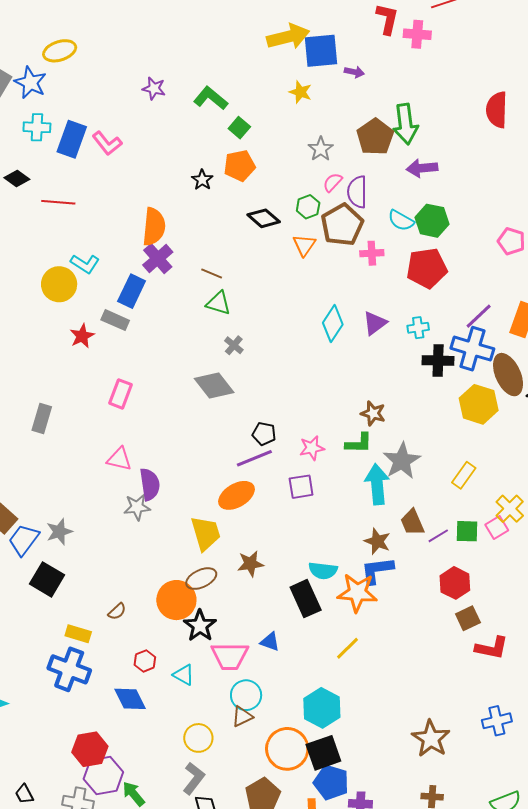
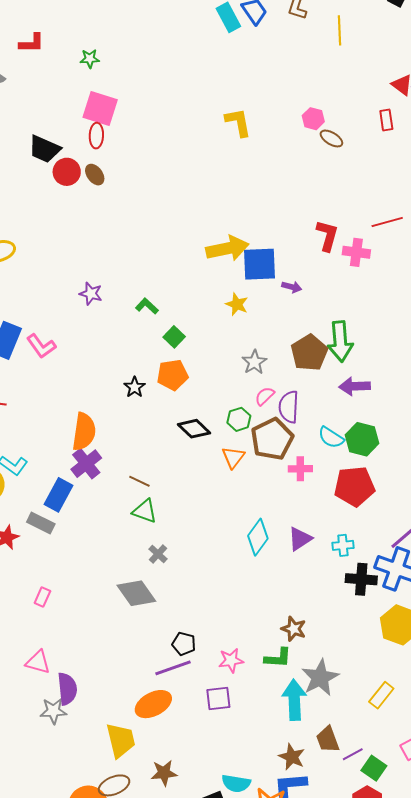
green L-shape: (211, 98) -> (147, 306), size x0.7
pink rectangle: (120, 394) -> (42, 597), size x0.7
green square: (467, 531) -> (374, 768), moved, turned 30

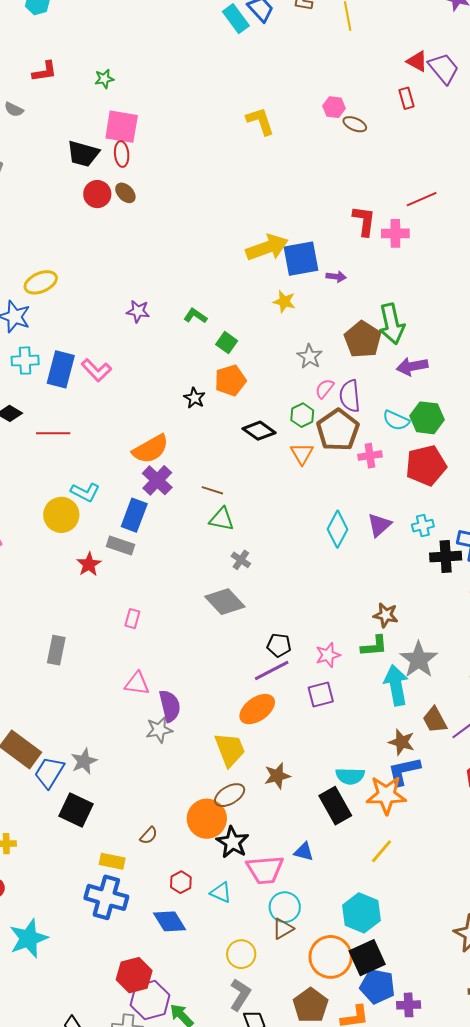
black trapezoid: (45, 149) -> (83, 154), moved
orange semicircle: (84, 432) -> (151, 449), turned 60

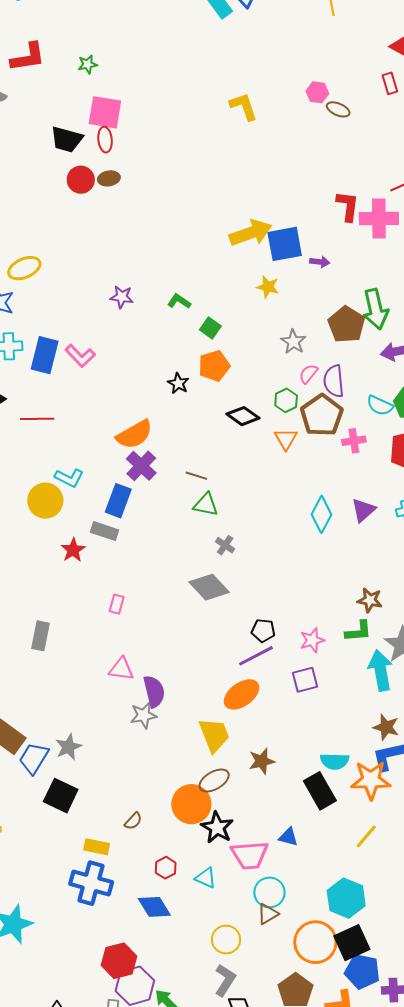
red L-shape: (45, 71) -> (28, 57), size x1.4
brown ellipse: (125, 193) -> (109, 178), turned -55
pink cross: (395, 233) -> (379, 219), size x1.4

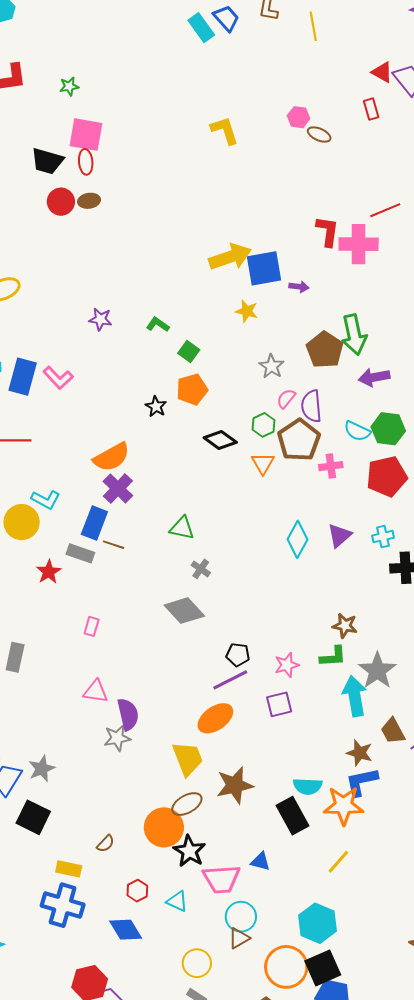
brown line: (196, 476) -> (114, 545), moved
brown star: (262, 761) -> (235, 785), size x1.4

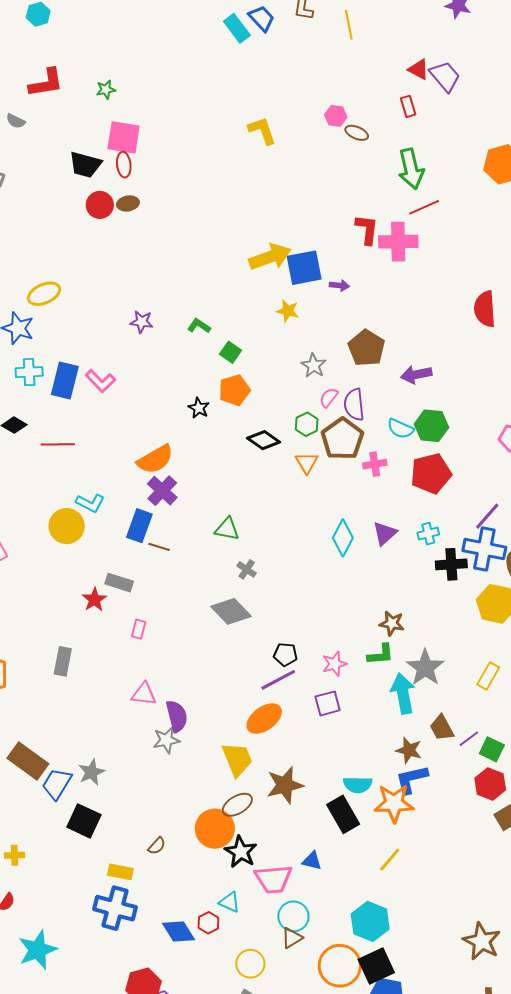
green arrow: (354, 335) -> (411, 169), moved
gray rectangle: (80, 553) -> (119, 583), moved
red star: (49, 572) -> (94, 600), moved
red hexagon: (137, 891) -> (208, 923), moved

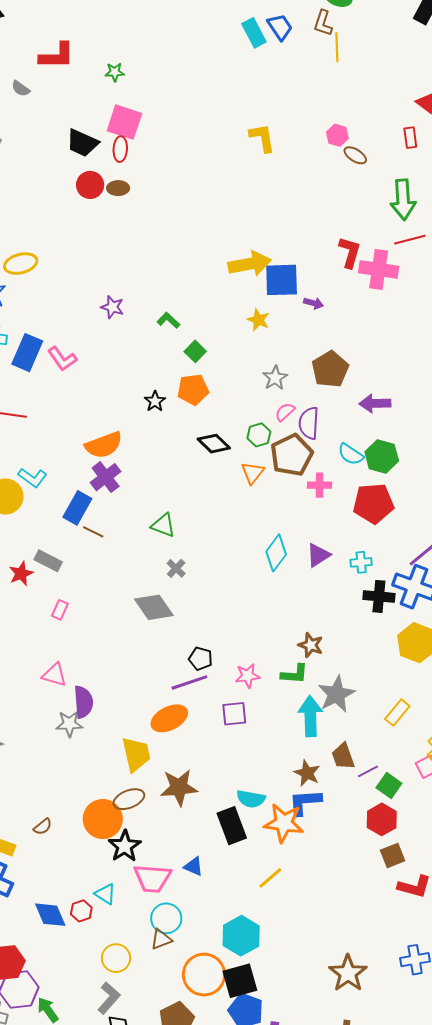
yellow line: (349, 25) -> (337, 47), moved

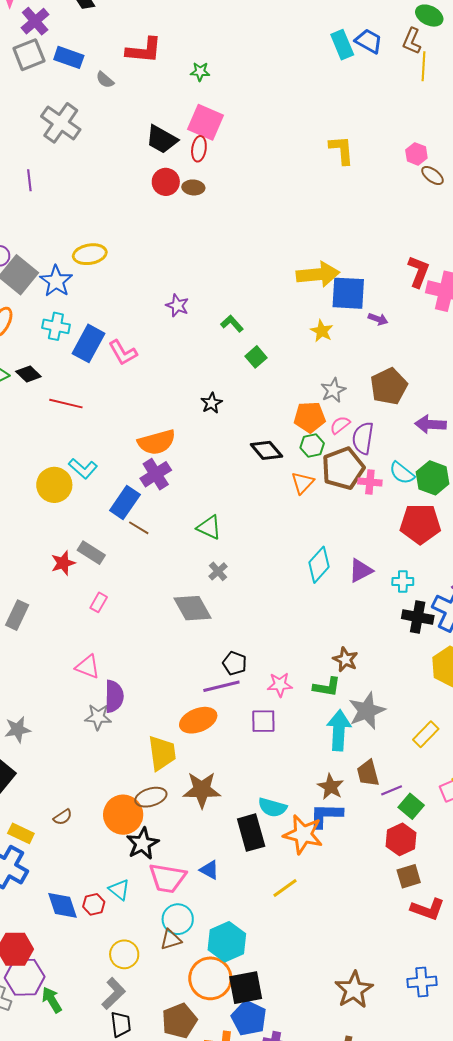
blue trapezoid: (280, 27) -> (369, 41), turned -32
orange pentagon: (193, 389) -> (310, 417), moved
pink cross: (320, 485) -> (370, 482), moved
cyan hexagon: (241, 936) -> (227, 942), moved

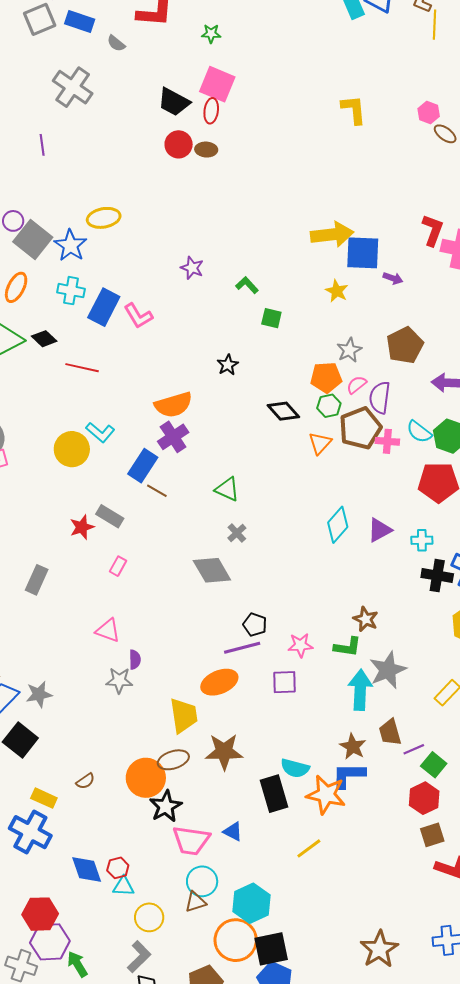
green square: (256, 357) -> (271, 318), turned -35
purple semicircle: (114, 696) -> (135, 660), size x0.6
cyan triangle: (119, 890) -> (123, 886), moved, turned -35

